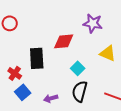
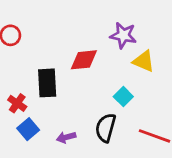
yellow triangle: (108, 53) -> (144, 61), moved
cyan square: (78, 68) -> (123, 97), moved

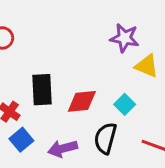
red diamond: (84, 60) -> (82, 101), moved
purple arrow: (66, 137) -> (63, 149), size x1.4

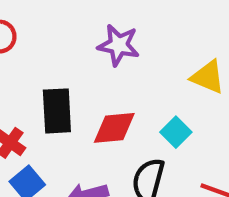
purple star: (125, 38) -> (119, 45), moved

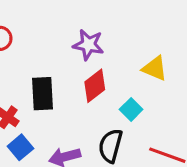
red diamond: (114, 128) -> (95, 86), moved, turned -32

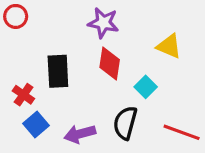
red diamond: (95, 86) -> (110, 63), turned -44

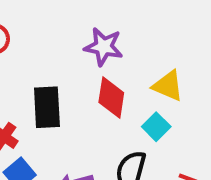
yellow triangle: (169, 46) -> (168, 86), moved

